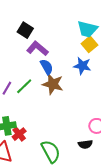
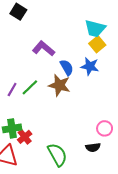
black square: (25, 30) -> (18, 12), moved
blue semicircle: (47, 67) -> (67, 67), moved

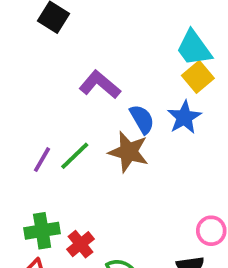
cyan trapezoid: (95, 28) -> (194, 48), turned 40
blue star: (90, 66) -> (184, 117), turned 30
red cross: (25, 137) -> (81, 244), moved

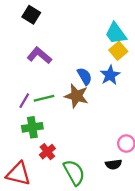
purple L-shape: (100, 85) -> (39, 55), moved
green line: (75, 156) -> (44, 98), turned 30
green cross: (42, 231) -> (32, 127), moved

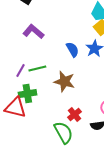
brown star: (76, 96) -> (64, 82), moved
red cross: (47, 152) -> (74, 115), moved
red triangle: (18, 174) -> (15, 108), moved

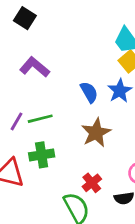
brown star: (64, 82) -> (96, 133), moved, turned 30
green cross: (27, 94) -> (42, 155), moved

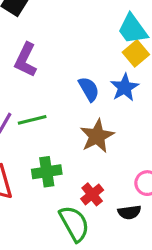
purple L-shape: (35, 67) -> (26, 60), turned -104
green cross: (42, 155) -> (47, 172), moved

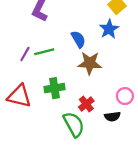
blue semicircle: (89, 89) -> (78, 39), moved
brown star: (97, 136) -> (90, 63), turned 30

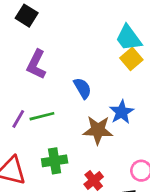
blue star: (109, 29) -> (122, 112), moved
blue semicircle: (78, 39) -> (82, 88), moved

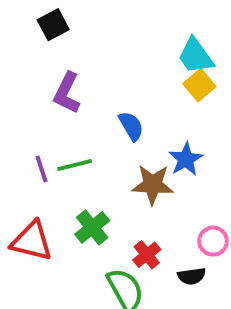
black square: (27, 16) -> (53, 25), turned 30
purple line: (18, 119) -> (41, 169), turned -48
green cross: (55, 161) -> (92, 227), turned -30

